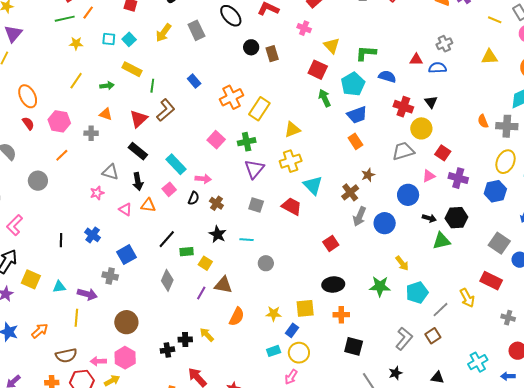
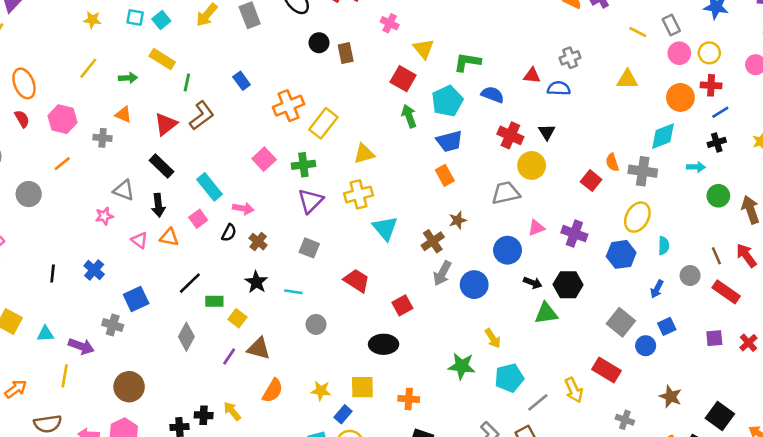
red square: (443, 153) -> (591, 181), moved
red trapezoid: (292, 206) -> (357, 281), moved
black ellipse: (333, 285) -> (384, 344), moved

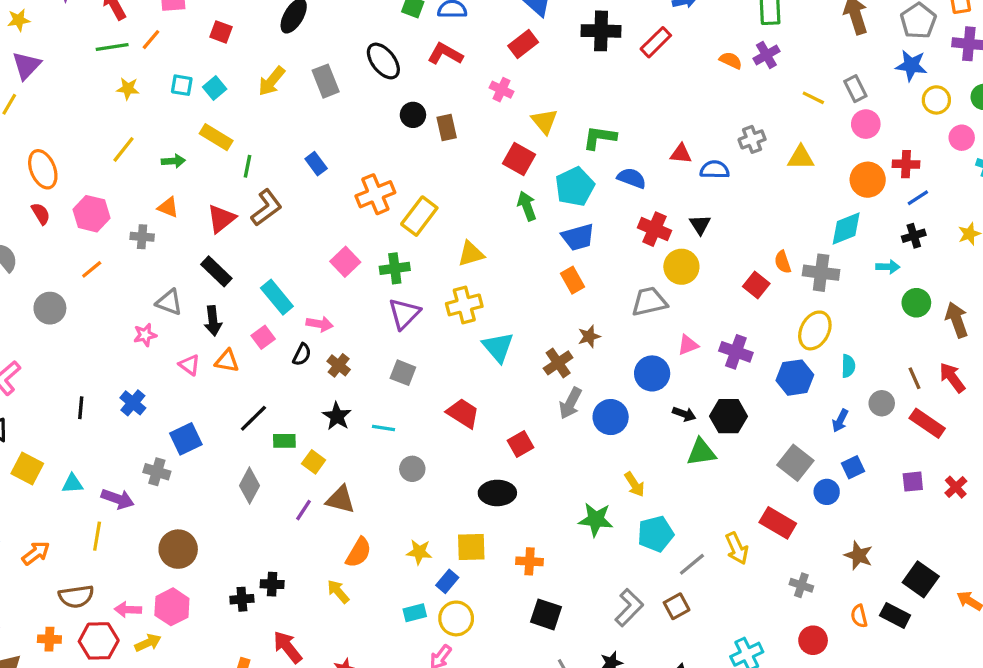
yellow circle: (709, 53) -> (936, 100), moved
gray cross: (570, 58) -> (752, 139), moved
yellow arrow: (232, 411) -> (338, 591), moved

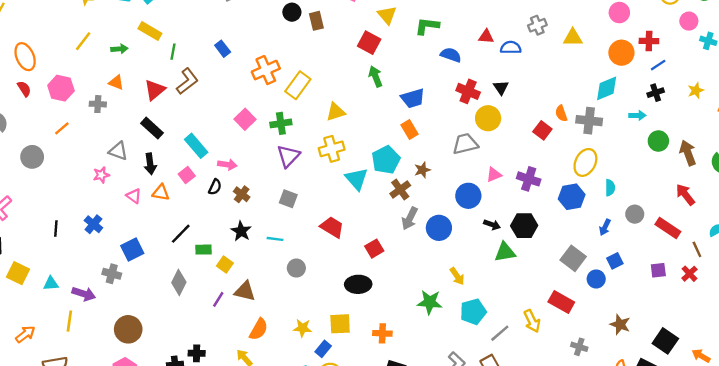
cyan pentagon: (575, 187) -> (386, 160), moved
brown line: (915, 378) -> (697, 249), moved

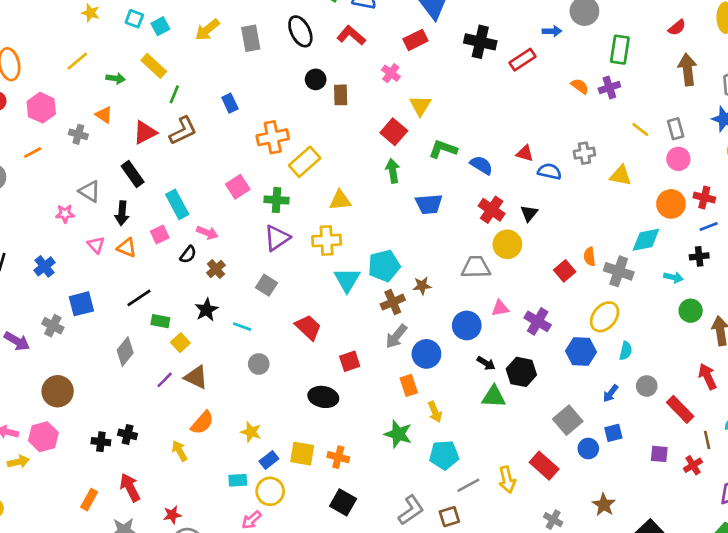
green L-shape: (427, 26) -> (443, 149), moved
orange rectangle: (409, 129) -> (409, 385), moved
yellow square: (340, 324) -> (302, 454), moved

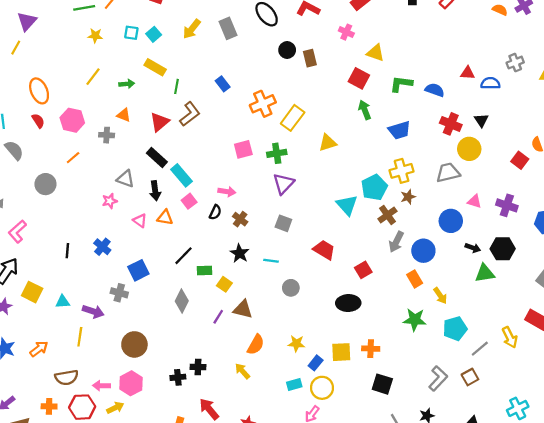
yellow triangle: (420, 106) -> (376, 53), turned -30
pink square: (238, 187) -> (243, 149), turned 30
cyan rectangle: (177, 204) -> (181, 175), moved
yellow cross: (327, 240) -> (402, 171), moved
pink triangle: (500, 308) -> (475, 201), turned 40

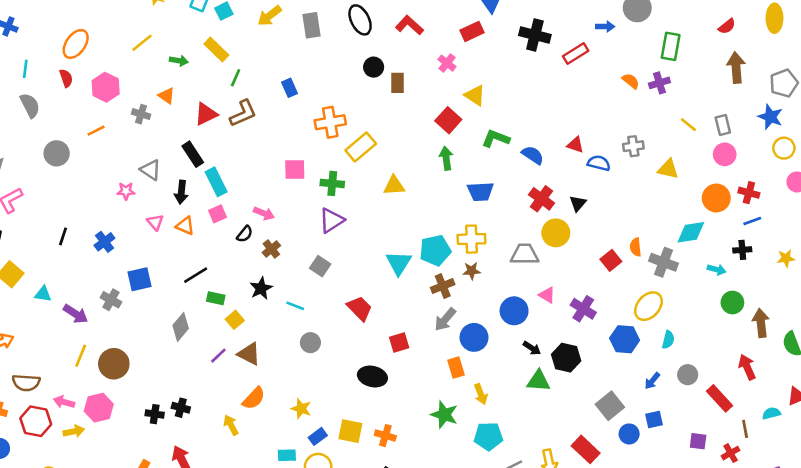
orange ellipse: (39, 91) -> (76, 44), turned 45
yellow line: (80, 337) -> (81, 356), moved

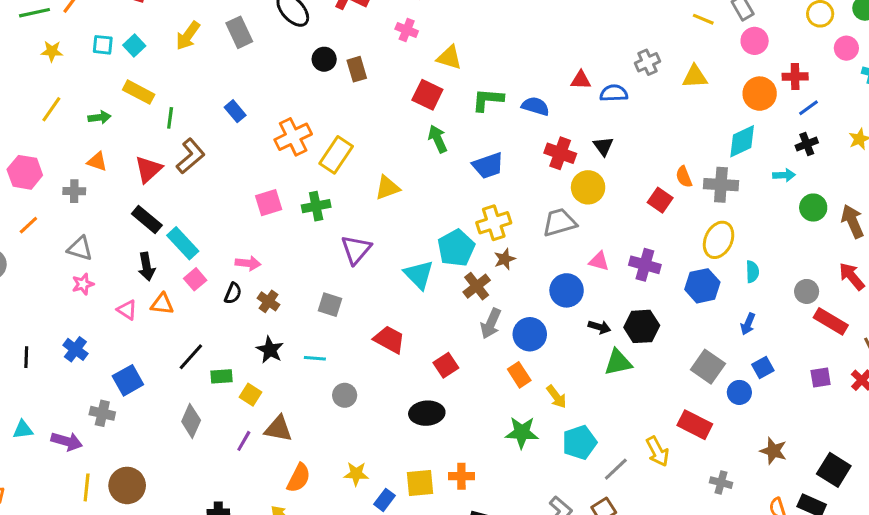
gray triangle: (151, 170) -> (80, 248), moved
purple triangle: (332, 220) -> (356, 250), moved
gray circle: (688, 375) -> (807, 291), moved

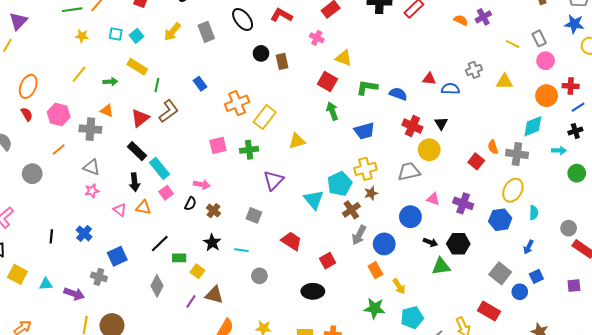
gray cross: (74, 191) -> (90, 129), size x1.5

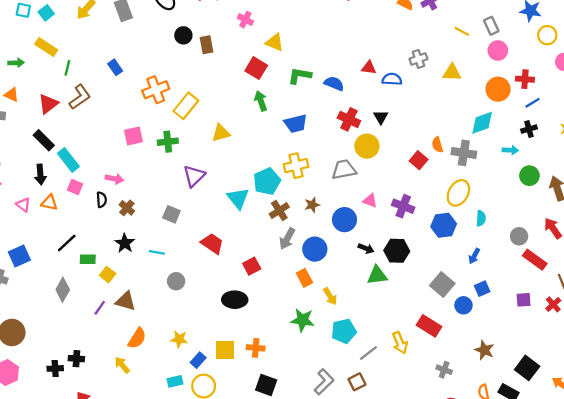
pink square: (166, 193) -> (75, 187), turned -32
brown star: (371, 193) -> (312, 205), moved
black semicircle: (190, 204) -> (102, 200), turned -32

